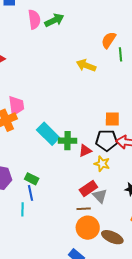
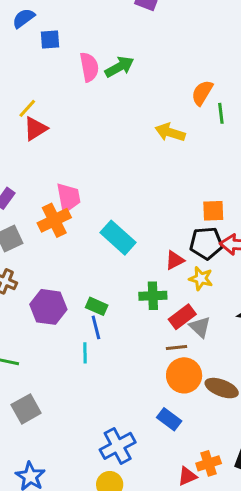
green cross: (68, 141) -> (153, 296), moved

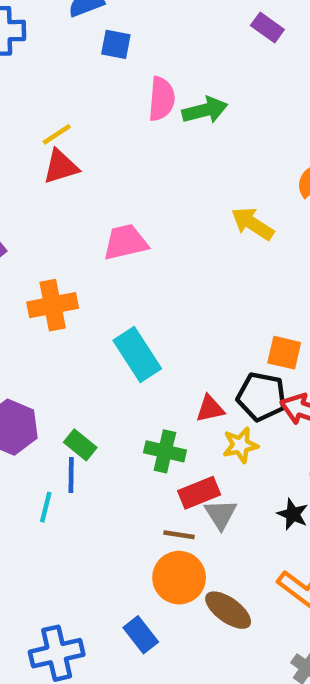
pink trapezoid: (68, 198) -> (126, 242), moved, turned -108
yellow star: (201, 279) -> (240, 445), turned 30

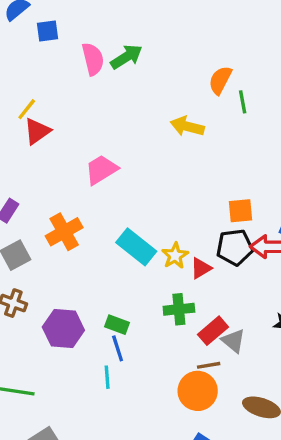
yellow star: (240, 445) -> (175, 256), moved
orange circle: (179, 578) -> (198, 391), moved

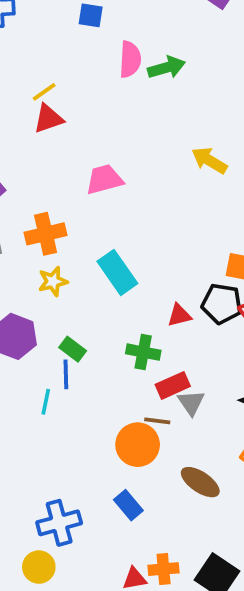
yellow star: (175, 256) -> (53, 281), moved

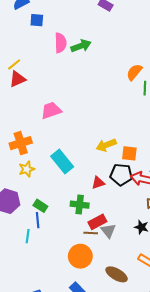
yellow arrow: (209, 160) -> (106, 145), moved, turned -48
brown line: (157, 421) -> (91, 233), moved

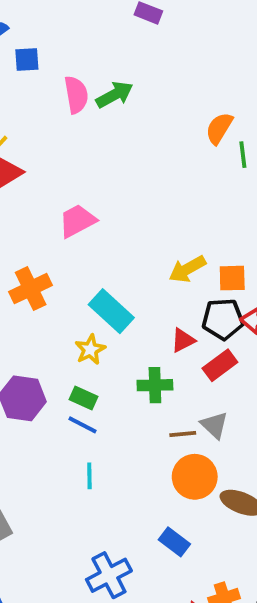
yellow star: (27, 169) -> (90, 350), moved
blue line: (38, 220) -> (82, 425), turned -49
red rectangle: (97, 222) -> (220, 365), moved
cyan line: (28, 236) -> (89, 476), moved
orange circle: (80, 256) -> (195, 477), moved

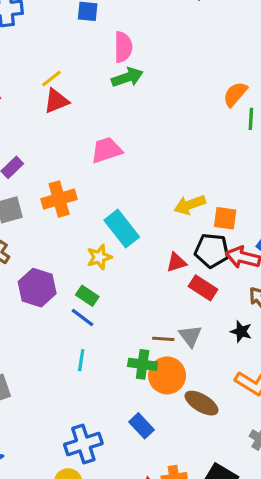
green arrow: (114, 95) -> (127, 77), moved
red rectangle: (220, 365) -> (203, 288), turned 60
green cross: (155, 385) -> (143, 364), moved

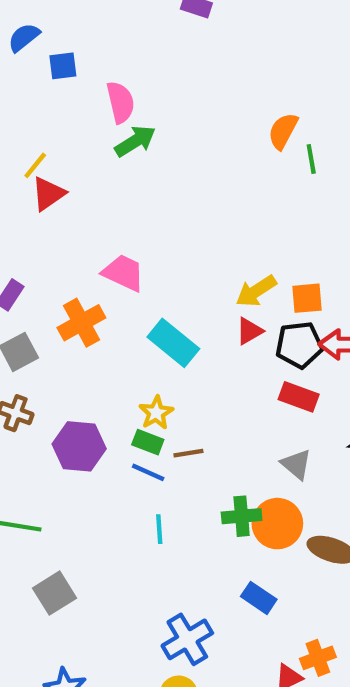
pink trapezoid: (107, 150) -> (123, 273), moved, turned 56
yellow star: (99, 257) -> (156, 413), moved
red triangle: (176, 262) -> (249, 331), moved
brown line: (163, 339) -> (188, 453), moved

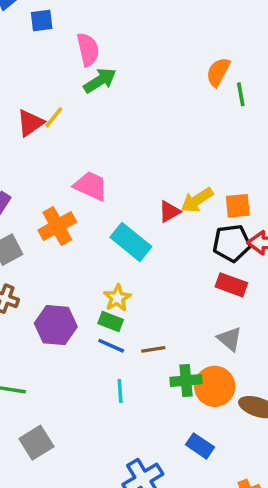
yellow line: (35, 165) -> (54, 117), moved
red triangle: (249, 331) -> (169, 212), moved
brown line: (188, 453) -> (153, 349), moved

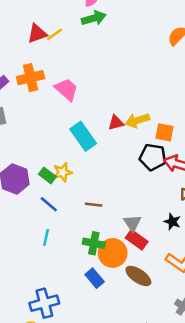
orange cross: (57, 226) -> (31, 78), moved
red rectangle: (231, 285) -> (137, 240), moved
green rectangle: (111, 321) -> (47, 175), moved
brown line: (153, 349) -> (94, 205), moved
blue rectangle: (200, 446) -> (95, 278), moved

